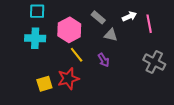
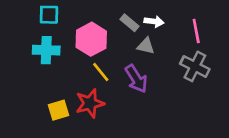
white arrow: (129, 16) -> (154, 21), moved, turned 32
purple arrow: (104, 60) -> (136, 79), size x1.5
gray cross: (154, 62) -> (195, 66), moved

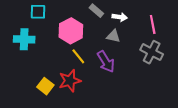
gray rectangle: (129, 23) -> (96, 11), moved
cyan cross: (46, 50) -> (24, 39), moved
yellow square: (58, 110) -> (45, 86), turned -35

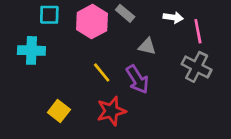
white arrow: (120, 17) -> (173, 17), moved
pink hexagon: (71, 31) -> (92, 22), moved
red star: (70, 81) -> (111, 111), moved

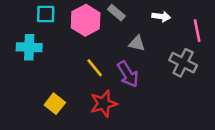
pink line: (198, 31) -> (197, 31), moved

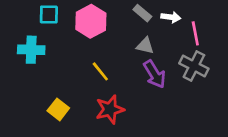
gray rectangle: (116, 13) -> (142, 13), moved
pink line: (197, 31) -> (195, 33), moved
purple arrow: (128, 74) -> (155, 74), moved

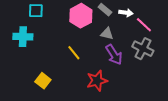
pink hexagon: (91, 21) -> (81, 16), moved
pink line: (195, 33) -> (144, 25), turned -36
red star: (110, 109) -> (97, 81), moved

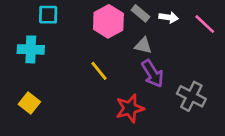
pink line: (144, 25) -> (205, 24), moved
gray cross: (143, 49) -> (191, 96), moved
yellow square: (43, 81) -> (29, 103), moved

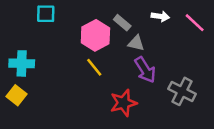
gray rectangle: (141, 13) -> (122, 23), moved
pink hexagon: (108, 21) -> (95, 35), moved
cyan cross: (31, 49) -> (22, 63), moved
yellow square: (29, 103) -> (17, 95), moved

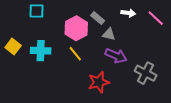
cyan cross: (22, 63) -> (41, 51), moved
purple arrow: (145, 70) -> (116, 56), turned -35
yellow square: (17, 95) -> (13, 47), moved

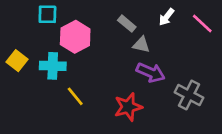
white arrow: (128, 13) -> (166, 17), turned 120
pink hexagon: (76, 28) -> (75, 37), moved
yellow line: (75, 54) -> (75, 96), moved

